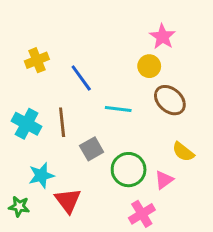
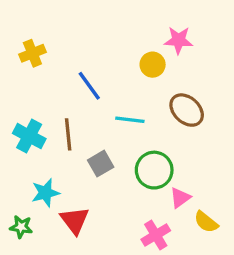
pink star: (163, 37) -> (179, 40), turned -30
yellow cross: (37, 60) -> (32, 53), moved
yellow circle: (149, 66) -> (153, 65), moved
yellow semicircle: (183, 152) -> (206, 222), moved
green circle: (129, 170) -> (154, 170), moved

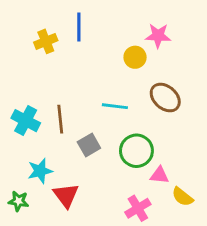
yellow cross: (32, 53) -> (46, 41), moved
blue line: (89, 86) -> (79, 27), moved, turned 36
pink triangle: (180, 198) -> (159, 175), turned 42

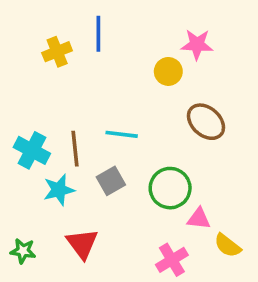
cyan line: (115, 106) -> (122, 134), moved
cyan star: (40, 171) -> (59, 190), moved

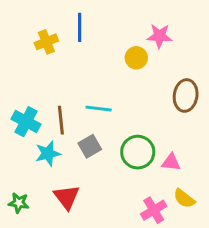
brown ellipse: (206, 122) -> (186, 95), moved, turned 56
pink triangle: (199, 219) -> (171, 162), moved
pink cross: (172, 260) -> (154, 210), moved

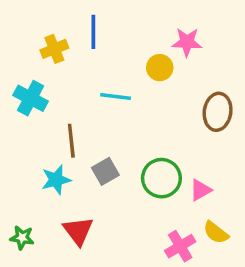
cyan line: (99, 109) -> (116, 97), moved
cyan cross: (26, 122) -> (31, 98), moved
pink triangle: (171, 162) -> (201, 190), turned -36

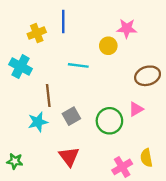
brown ellipse: (218, 112) -> (148, 76), turned 65
pink triangle: (201, 190) -> (136, 109), moved
red triangle: (78, 231) -> (69, 157), moved
yellow semicircle: (216, 233) -> (146, 158), turned 42

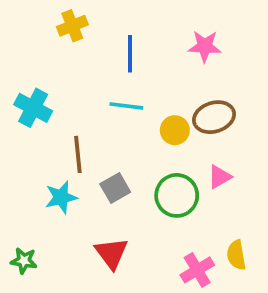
blue line: (63, 22) -> (130, 54), moved
yellow cross: (37, 33) -> (72, 26), moved
yellow circle: (108, 46) -> (175, 130), moved
brown ellipse: (148, 76) -> (214, 117), moved

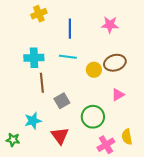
cyan cross: (33, 108) -> (34, 58), moved, turned -30
green circle: (177, 195) -> (93, 117), moved
cyan star: (61, 197) -> (33, 121), moved

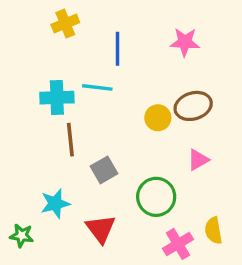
cyan line: (68, 57) -> (97, 87), moved

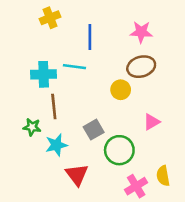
brown ellipse: (193, 106) -> (141, 67), moved
gray square: (104, 170) -> (94, 130), moved
cyan star: (55, 204) -> (56, 145), moved
green star: (22, 236) -> (32, 127), moved

